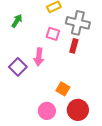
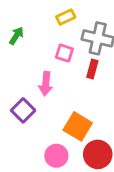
purple square: (18, 67) -> (23, 110), moved
orange square: (63, 89) -> (78, 126), size x1.5

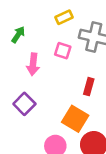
red rectangle: (92, 69) -> (89, 87), moved
pink arrow: (46, 84) -> (33, 64), moved

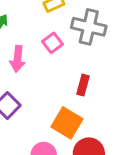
pink square: (63, 51) -> (52, 43), turned 35

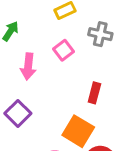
gray cross: (89, 27) -> (100, 34), size x0.7

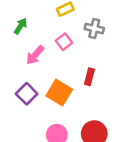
pink arrow: (28, 66) -> (35, 55), turned 35
orange square: (78, 131) -> (59, 93), moved

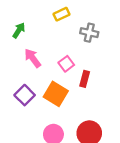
pink square: (64, 42) -> (66, 64), moved
pink arrow: (35, 55) -> (33, 58), turned 102

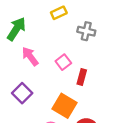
green arrow: (19, 30) -> (16, 29), size x1.5
orange square: (56, 94) -> (65, 106), moved

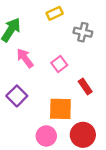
red rectangle: (82, 77) -> (85, 86), moved, turned -49
orange square: (65, 106) -> (60, 109), turned -30

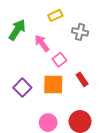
pink arrow: (25, 58) -> (42, 43), moved
orange square: (60, 109) -> (53, 84), moved

